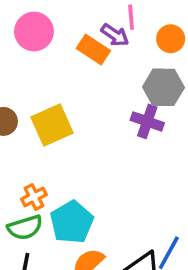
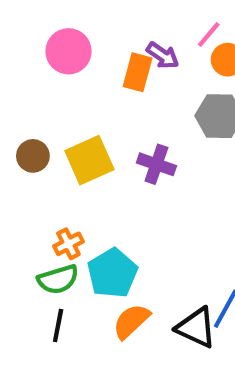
pink line: (131, 17) -> (209, 35), moved, turned 45
orange rectangle: (93, 50) -> (138, 72), turned 72
purple cross: (147, 121) -> (156, 164), moved

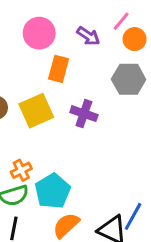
pink circle: (68, 51) -> (39, 33), moved
orange rectangle: (138, 72) -> (59, 69), moved

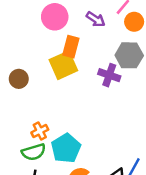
yellow square: (36, 111) -> (63, 65), moved
purple cross: (84, 114) -> (109, 75), moved

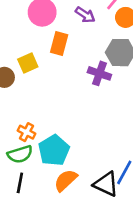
yellow square: (63, 65) -> (28, 63), moved, size x0.7
orange cross: (40, 131) -> (26, 132), turned -35

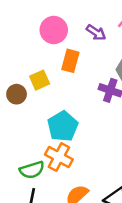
orange cross: (26, 132) -> (59, 157), moved, size x1.5
cyan pentagon: (54, 150) -> (63, 126), moved

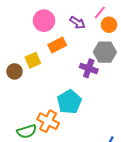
orange rectangle: (70, 61) -> (57, 45), turned 48
cyan pentagon: (63, 126) -> (69, 102), moved

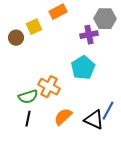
purple cross: (89, 68) -> (89, 35), turned -30
cyan pentagon: (69, 102) -> (83, 68), moved

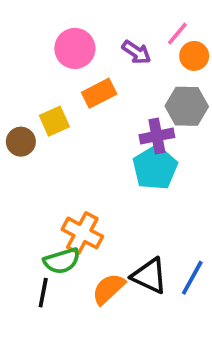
cyan pentagon: (83, 68) -> (155, 168), moved
green semicircle: (28, 97) -> (62, 261), moved
black triangle: (94, 120) -> (149, 276), moved

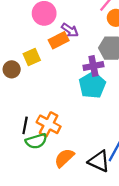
purple arrow: (136, 52) -> (70, 30), moved
black triangle: (149, 276) -> (99, 161), moved
black line: (43, 293) -> (25, 125), moved

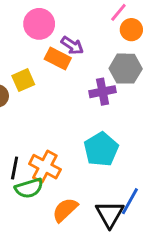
orange rectangle: (59, 40) -> (58, 58), turned 54
cyan pentagon: (92, 85) -> (101, 149), moved
black triangle: (99, 161) -> (110, 214), turned 35

